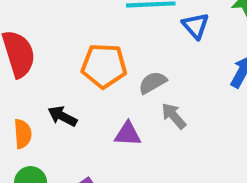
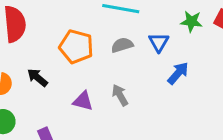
blue triangle: (196, 26) -> (159, 42), moved
gray semicircle: (153, 83) -> (122, 45), moved

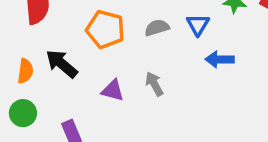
blue arrow: (178, 73) -> (220, 59), turned -130
black arrow: (37, 77) -> (62, 64), size x1.4

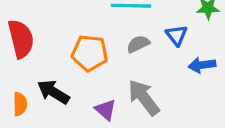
gray arrow: (154, 84) -> (144, 97), size x1.6
purple triangle: (113, 90) -> (105, 110), turned 35

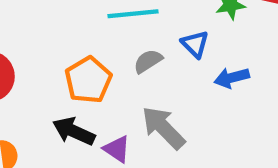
orange pentagon: (90, 53) -> (88, 80), turned -30
black arrow: (53, 92) -> (74, 131), moved

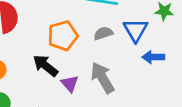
blue triangle: (195, 44) -> (136, 30), size x1.4

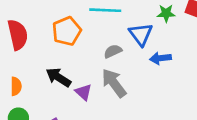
gray semicircle: (103, 33) -> (113, 51), moved
orange pentagon: (63, 36) -> (67, 31), moved

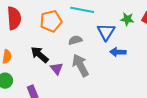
gray semicircle: (113, 51) -> (75, 40), moved

